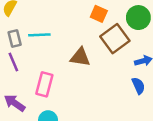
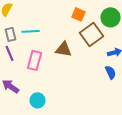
pink rectangle: (44, 84) -> (34, 60), moved

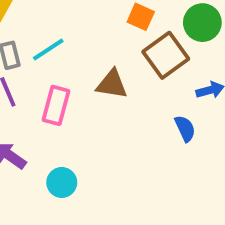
cyan line: (30, 31) -> (48, 50), turned -30
blue semicircle: (110, 72) -> (185, 129), moved

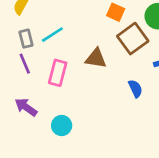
blue semicircle: (185, 129) -> (135, 89), moved

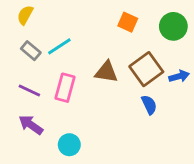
gray rectangle: (26, 39) -> (31, 51), turned -36
brown square: (133, 39) -> (146, 69), moved
purple line: (25, 64) -> (29, 91), moved, turned -42

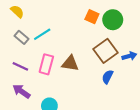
yellow semicircle: (25, 15) -> (17, 11), turned 104
green circle: (173, 26) -> (113, 20), moved
brown triangle: (106, 72) -> (70, 63), moved
blue semicircle: (149, 105) -> (108, 77), turned -128

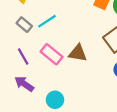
pink rectangle: (46, 64) -> (52, 54), turned -66
purple line: (20, 66) -> (23, 57), turned 35

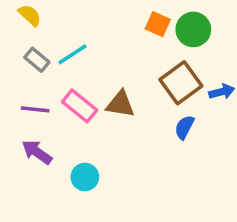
purple line: (23, 57) -> (35, 109), turned -54

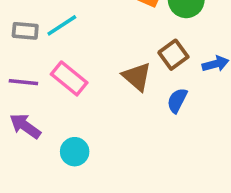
gray rectangle: (37, 60) -> (25, 31), turned -35
brown square: (181, 83) -> (173, 55), size x0.7
brown triangle: (120, 104) -> (137, 77), moved, turned 32

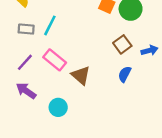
cyan line: (62, 25) -> (50, 25), turned -30
brown triangle: (137, 77) -> (81, 75), moved
purple line: (23, 82) -> (25, 62), turned -54

